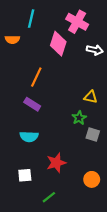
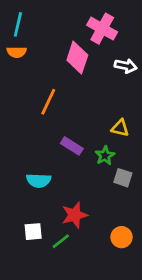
cyan line: (31, 19) -> (18, 24), moved
purple rectangle: (32, 104) -> (72, 146), moved
green line: (49, 197) -> (61, 241), moved

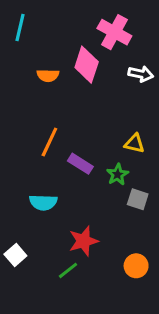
orange semicircle: (17, 52) -> (48, 75), moved
orange line: (48, 102) -> (49, 142), moved
white square: (33, 232) -> (15, 255), moved, turned -36

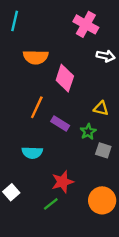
pink diamond: (87, 65) -> (65, 78), moved
orange semicircle: (48, 75) -> (36, 57), size x1.5
orange circle: (136, 266) -> (102, 200), size x1.5

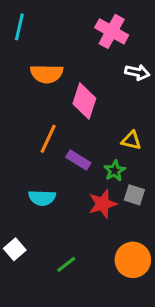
red star: (62, 182) -> (103, 204), moved

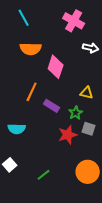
cyan line: (19, 27) -> (24, 18), moved, turned -42
cyan semicircle: (42, 198) -> (17, 129), moved

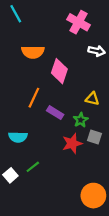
cyan line: (24, 18) -> (16, 14), moved
orange circle: (88, 172) -> (93, 196), moved
green line: (44, 175) -> (33, 167), moved

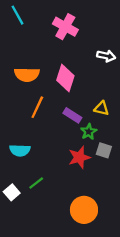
pink cross: (79, 22) -> (65, 27), moved
orange semicircle: (33, 52) -> (27, 75), moved
purple rectangle: (55, 113) -> (72, 115), moved
orange circle: (93, 196) -> (84, 210), moved

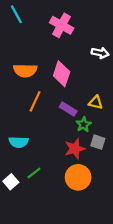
orange circle: (84, 210) -> (78, 177), moved

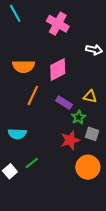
pink diamond: (62, 74) -> (58, 69), turned 45
orange circle: (78, 177) -> (88, 167), moved

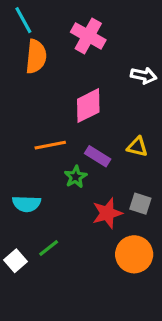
orange semicircle: (23, 66) -> (36, 57), moved, turned -85
orange line: (33, 95) -> (50, 145), turned 54
green star: (79, 117) -> (76, 177), moved

